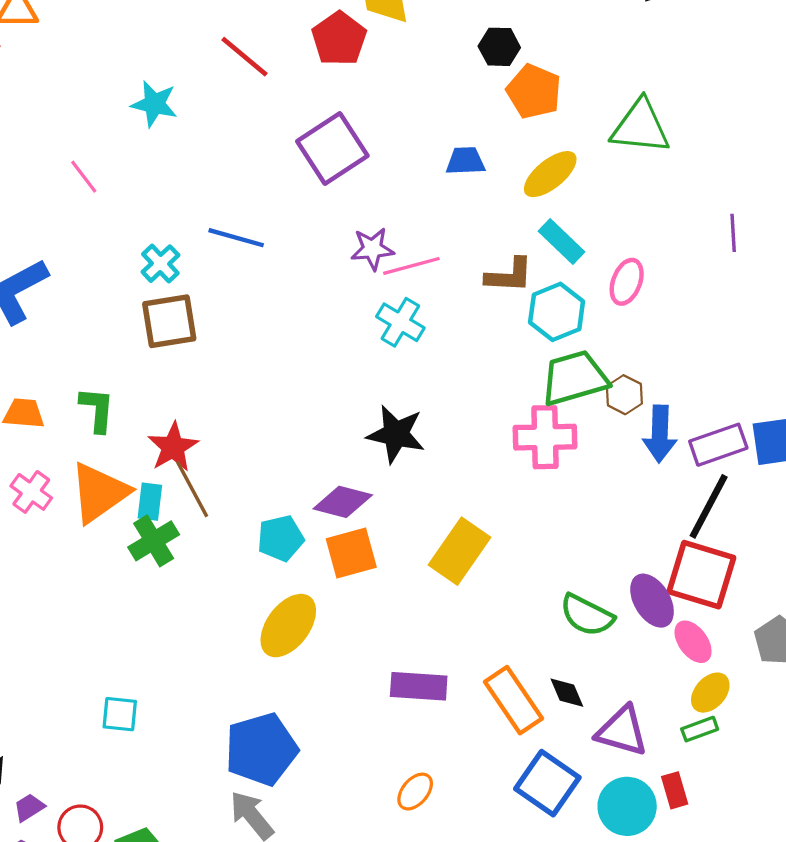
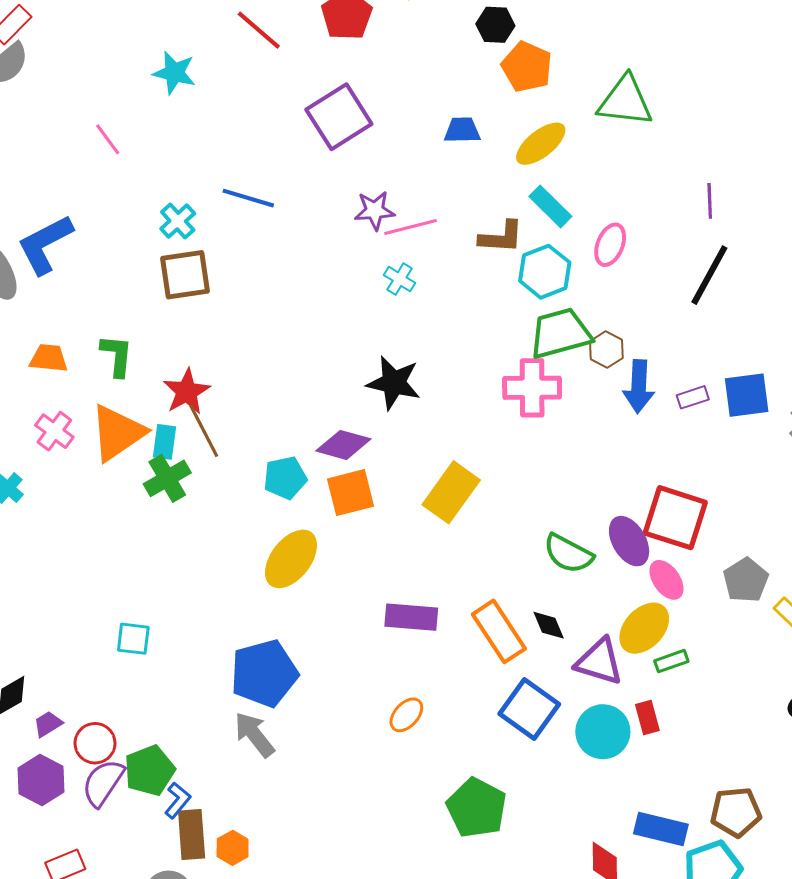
cyan cross: (400, 322) -> (400, 279), size x0.7
purple rectangle: (718, 445) -> (693, 397), size x0.6
black line: (709, 506) -> (709, 275), moved
yellow ellipse: (710, 693) -> (644, 628), moved, size x1.4

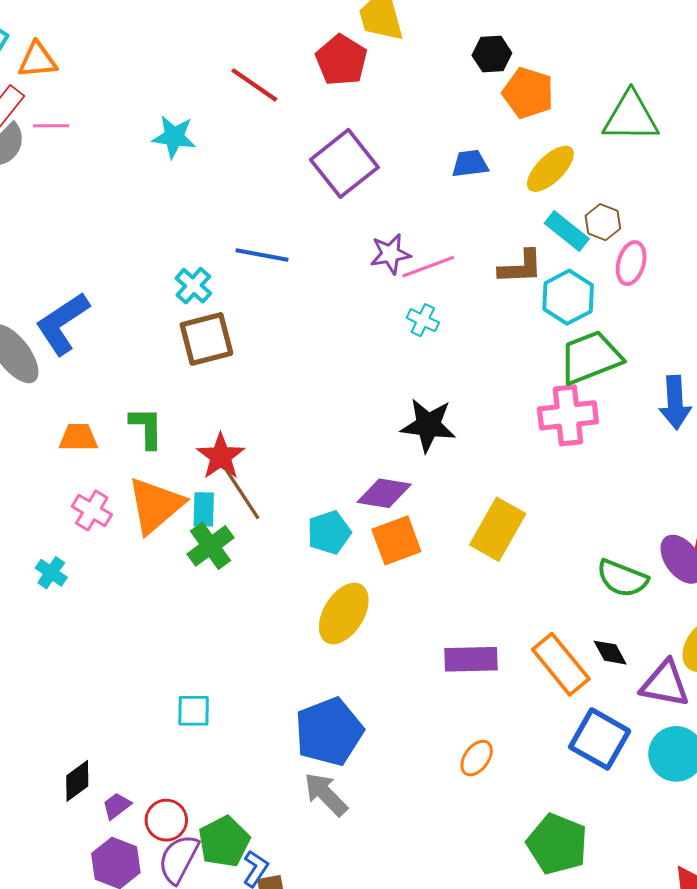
pink line: (108, 139) -> (51, 126), moved, turned -48
brown hexagon: (606, 350) -> (603, 222), moved

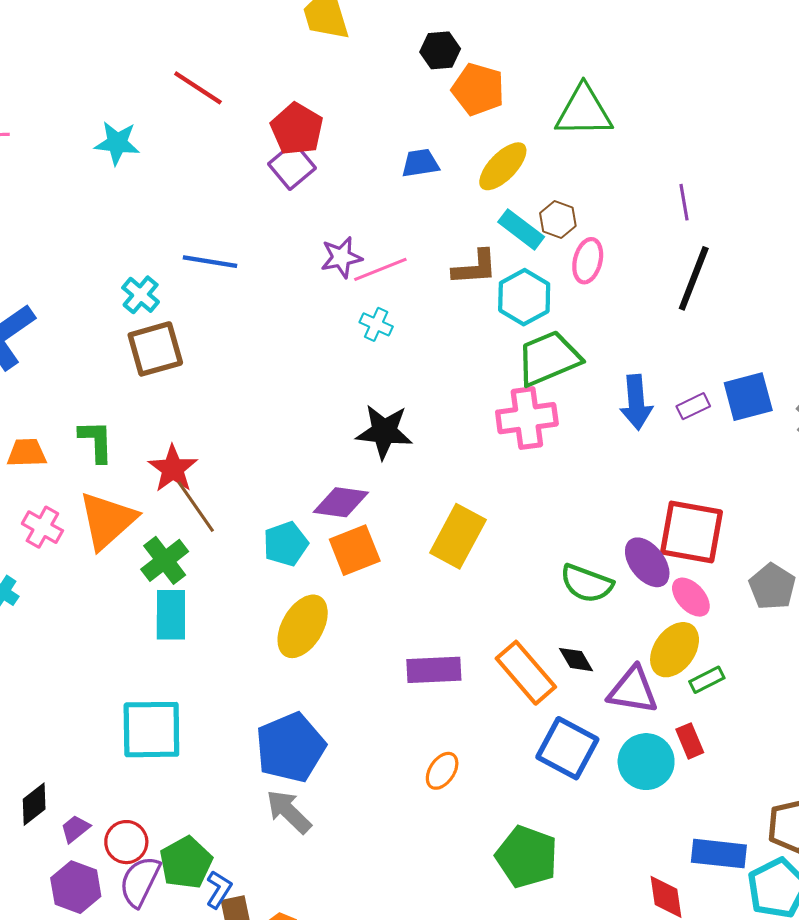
red pentagon: (341, 60) -> (297, 129), moved
purple square: (344, 163) -> (292, 166), size x0.7
cyan rectangle: (204, 509) -> (171, 615), moved, size x1.4
cyan square: (194, 711) -> (151, 730), size x1.8

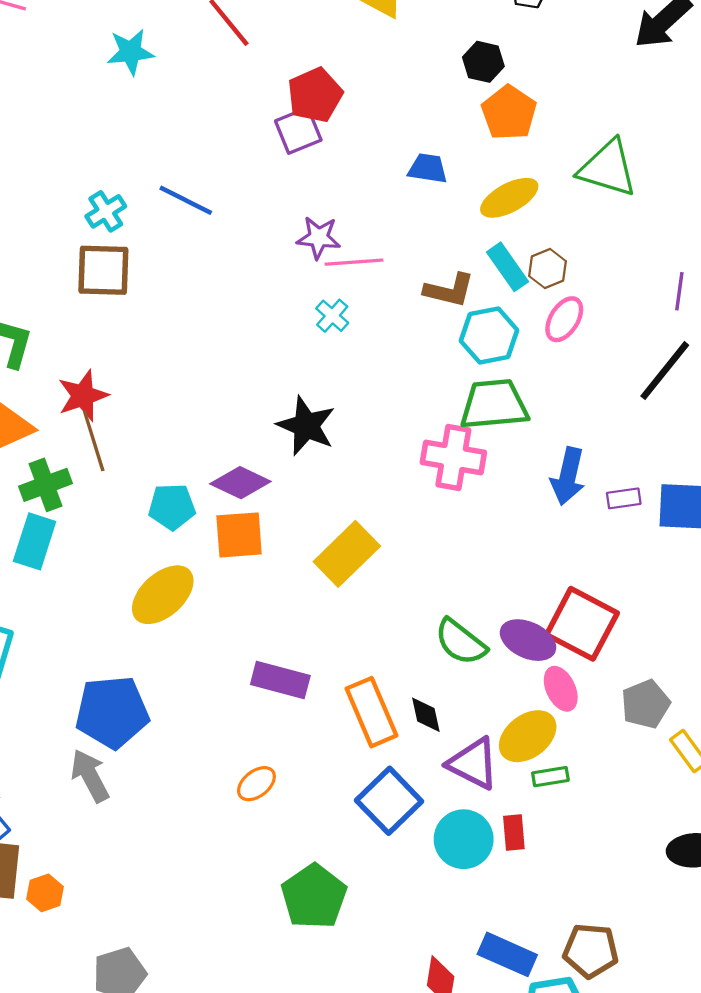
cyan star: (117, 143) -> (130, 52), turned -30
purple ellipse: (647, 562) -> (528, 640), turned -45

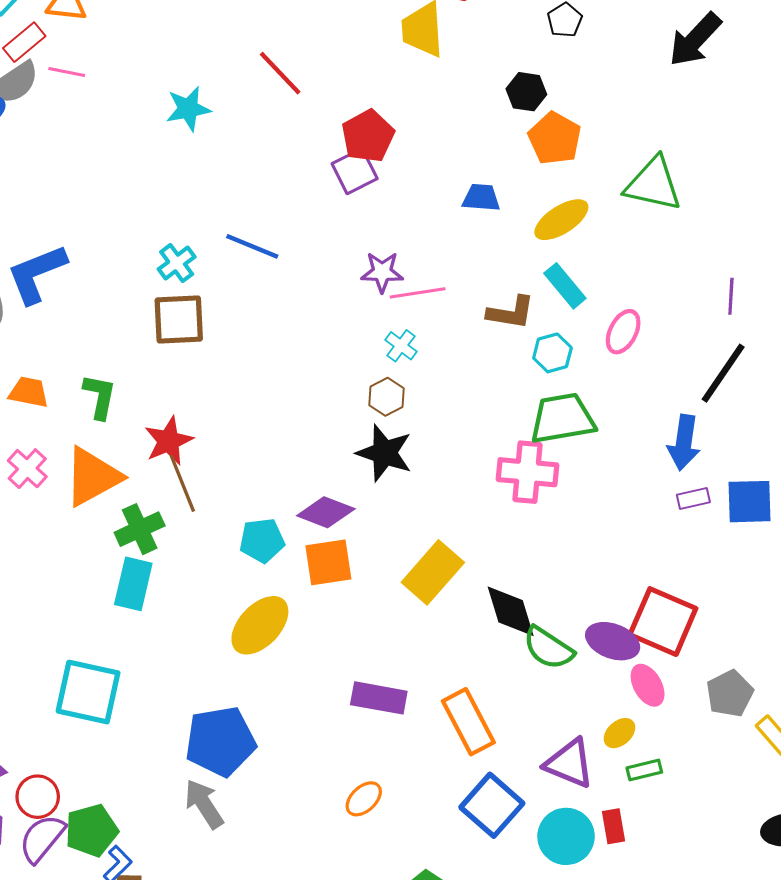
brown hexagon: (547, 269) -> (387, 397), moved
cyan hexagon: (489, 336) -> (552, 353), size x0.7
blue arrow: (568, 476) -> (684, 442), moved
black diamond: (426, 715) -> (511, 611), moved, size x1.6
yellow ellipse: (528, 736) -> (619, 733), size x0.6

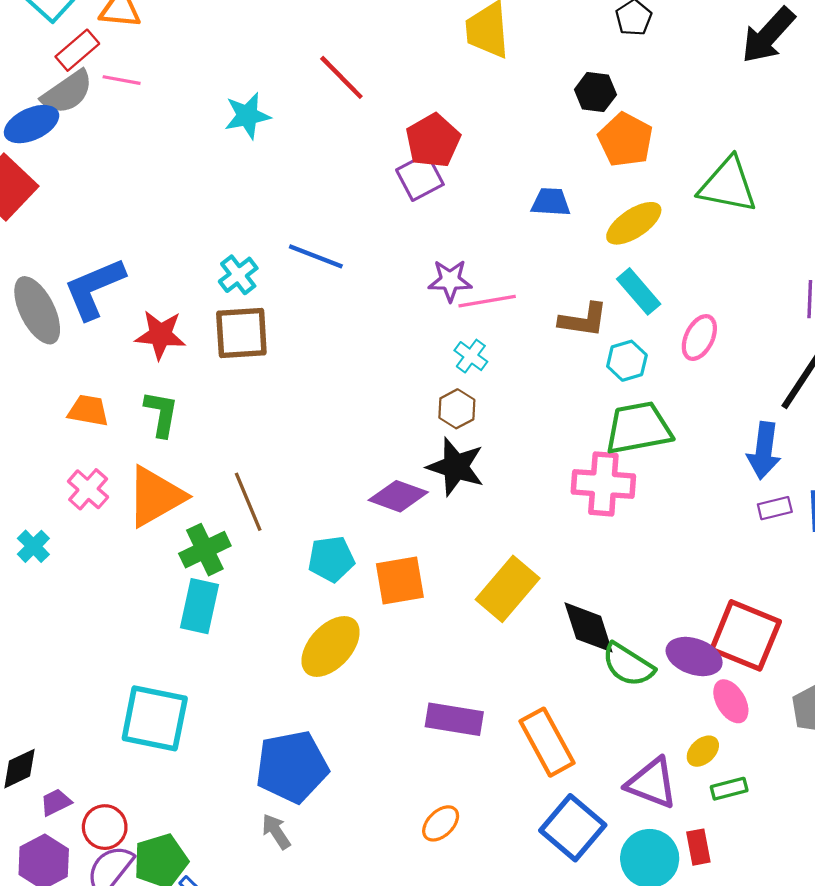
red star: (169, 441) -> (160, 335), moved, turned 30
purple diamond: (326, 512) -> (398, 496), moved
gray arrow: (204, 804) -> (276, 831), size x0.7

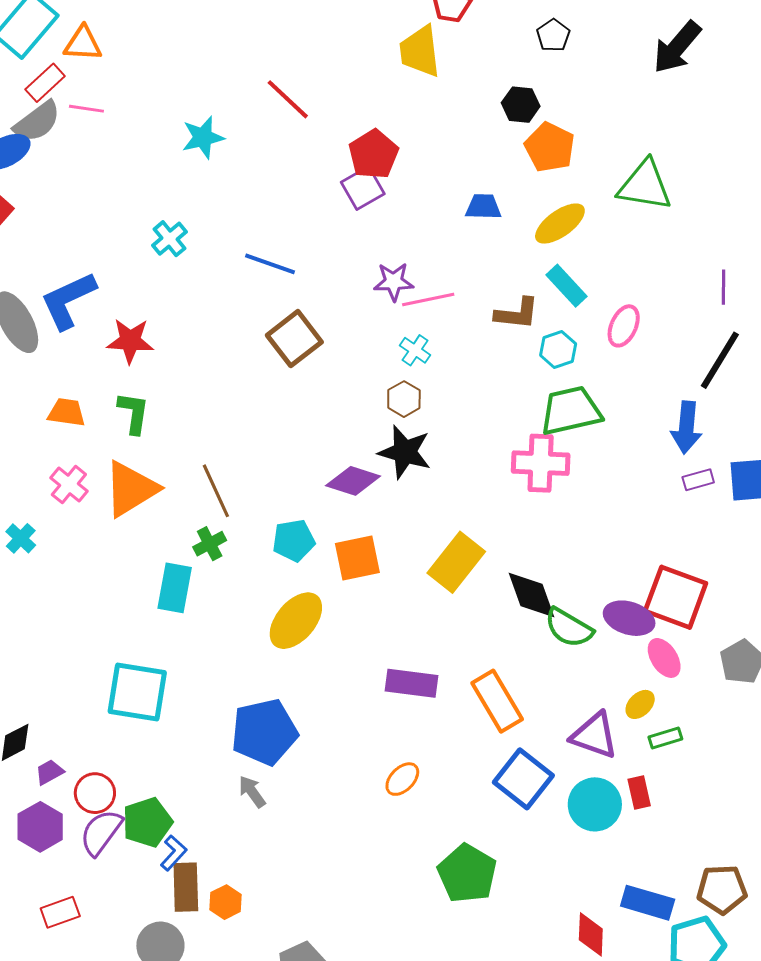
cyan cross: (238, 275) -> (170, 239), moved
brown square: (241, 333) -> (294, 339), moved, turned -32
green cross: (205, 550) -> (210, 544), moved, size x0.7

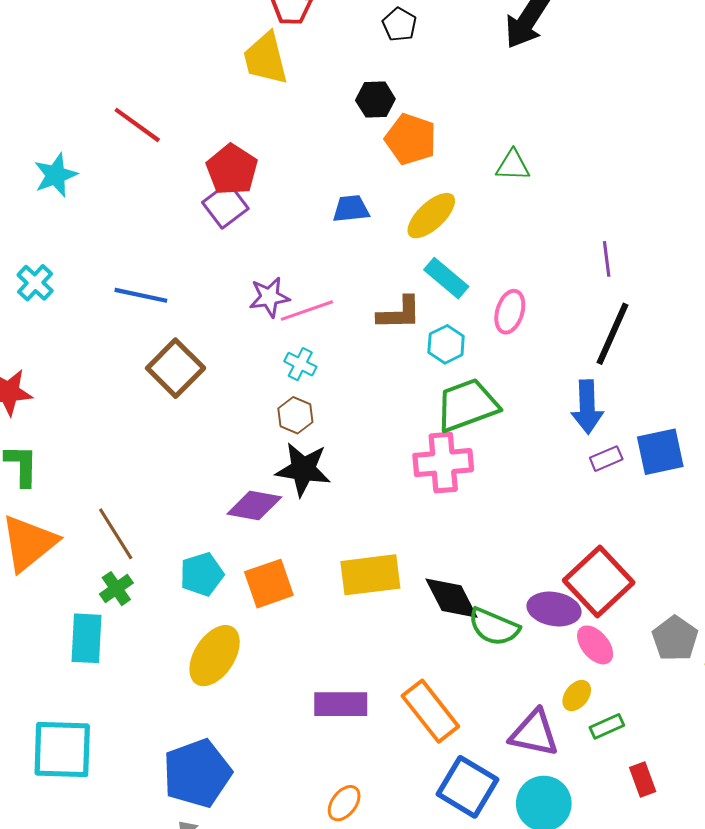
green triangle: (645, 185) -> (513, 166), size x0.6
yellow rectangle: (456, 562) -> (370, 575), turned 52
red square: (676, 597) -> (599, 581), turned 34
red rectangle: (639, 792) -> (643, 780), moved

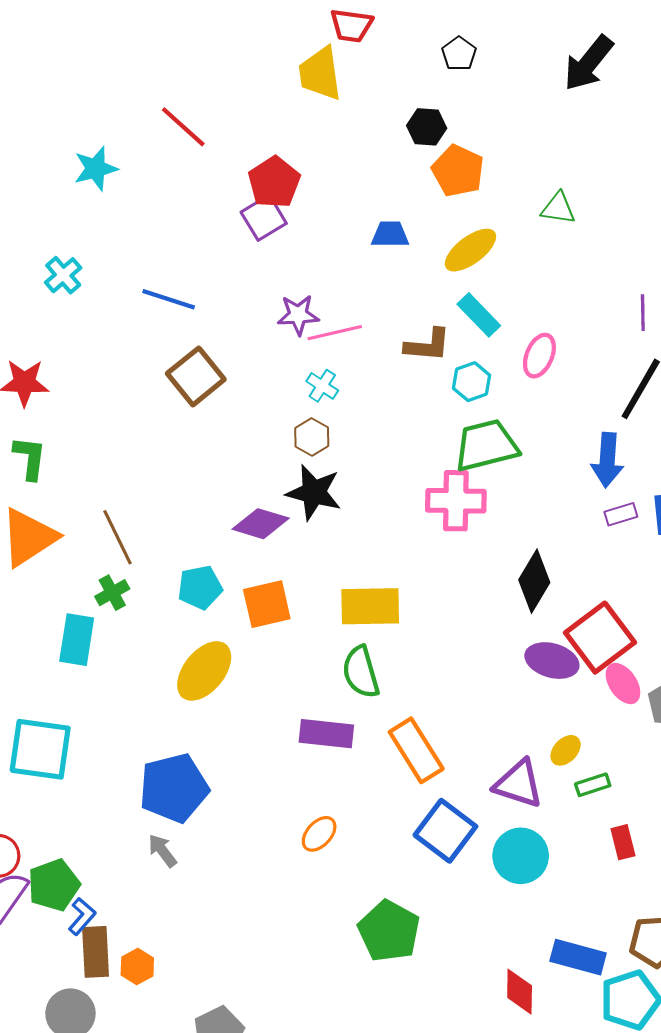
black diamond: (451, 598) -> (534, 581), moved, turned 52
green semicircle: (494, 627) -> (361, 672), moved, turned 45
pink ellipse: (595, 645) -> (623, 683), moved

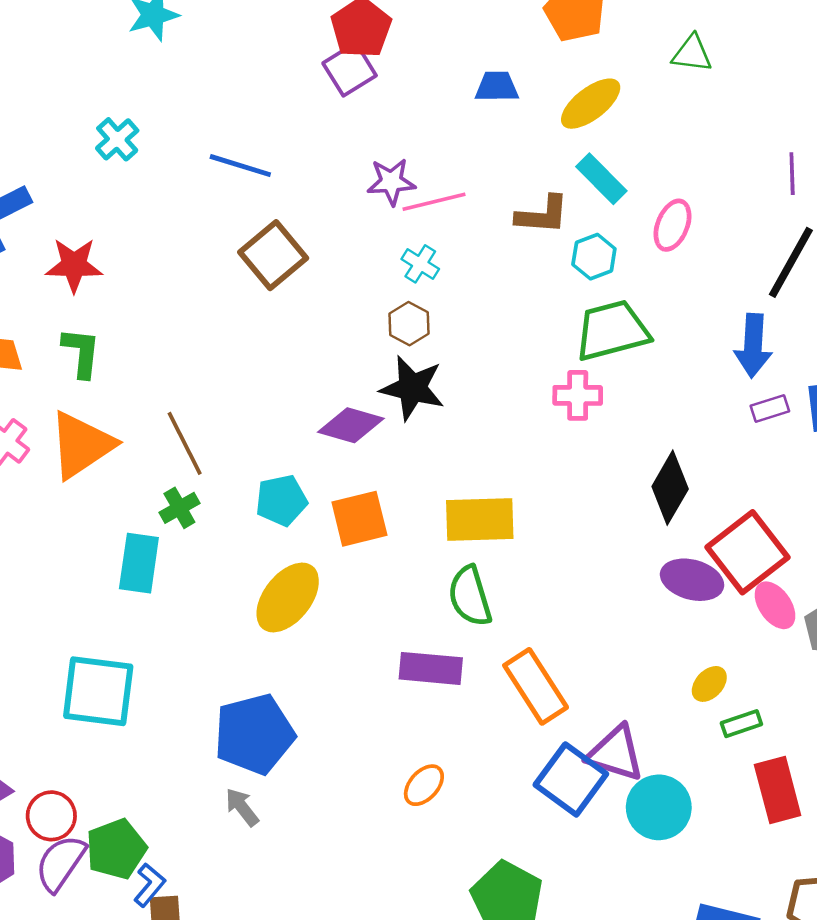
pink cross: (456, 501) -> (578, 395), size x0.7
purple triangle: (519, 784) -> (615, 753), moved
red rectangle: (623, 842) -> (778, 790), size x1.6

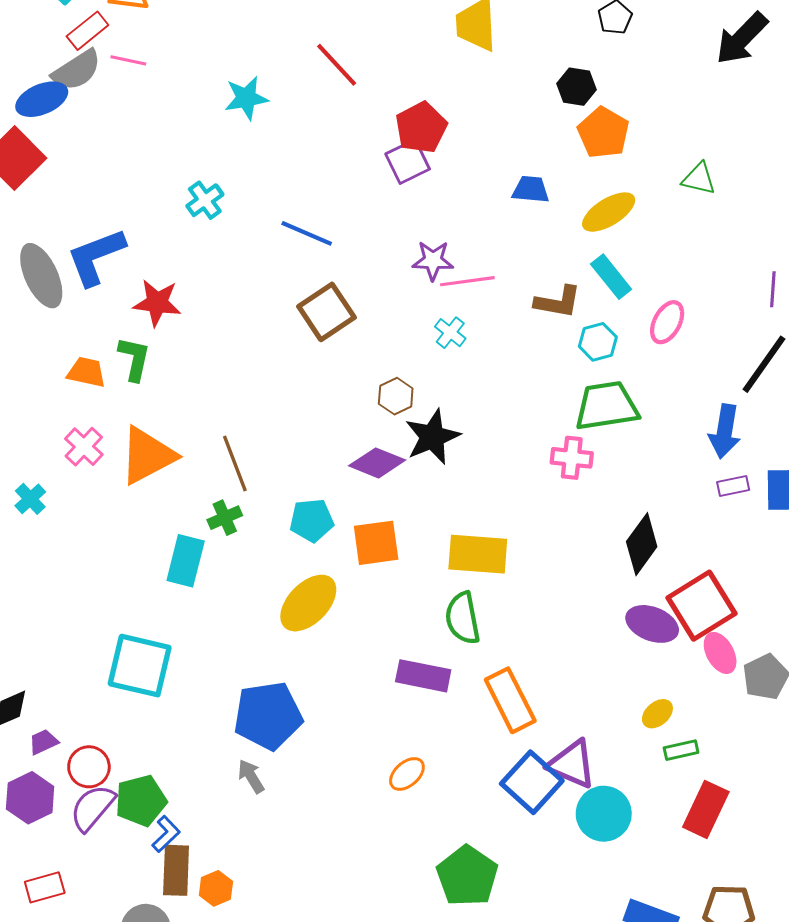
brown hexagon: (409, 324) -> (396, 396), moved
green L-shape: (81, 352) -> (134, 359), moved
black star: (412, 388) -> (432, 437), turned 30
red rectangle: (778, 790) -> (706, 809), turned 34

